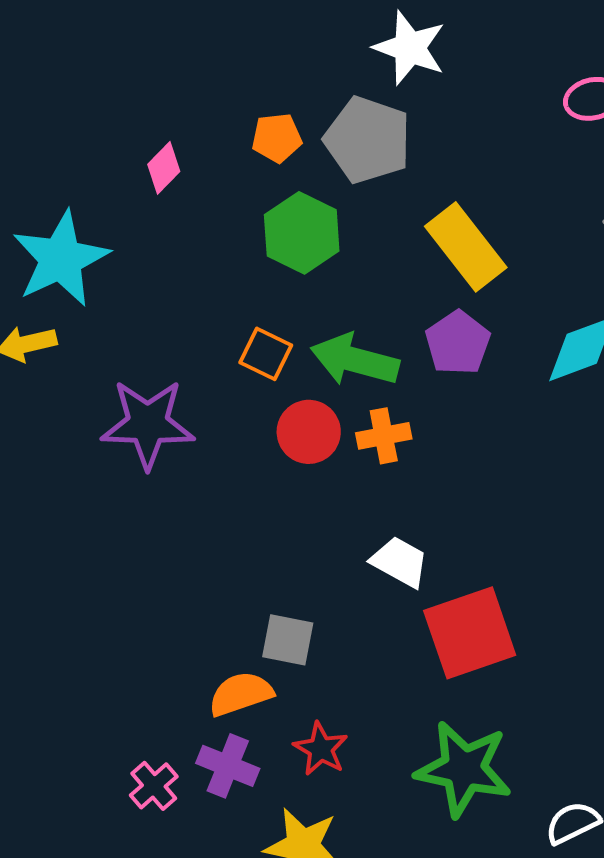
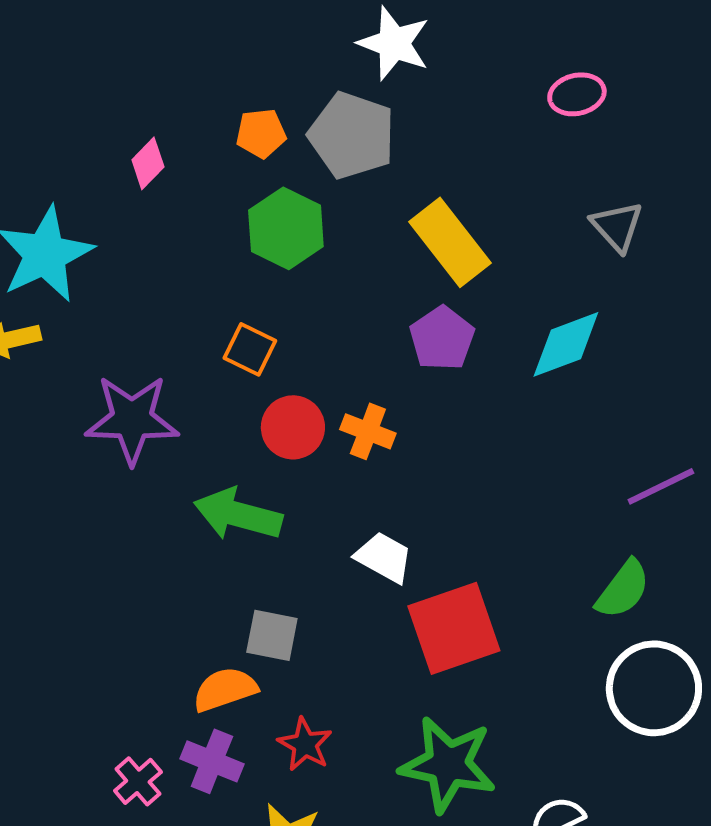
green arrow: (355, 360) -> (238, 514), moved
orange cross: (384, 436) -> (368, 431), turned 32

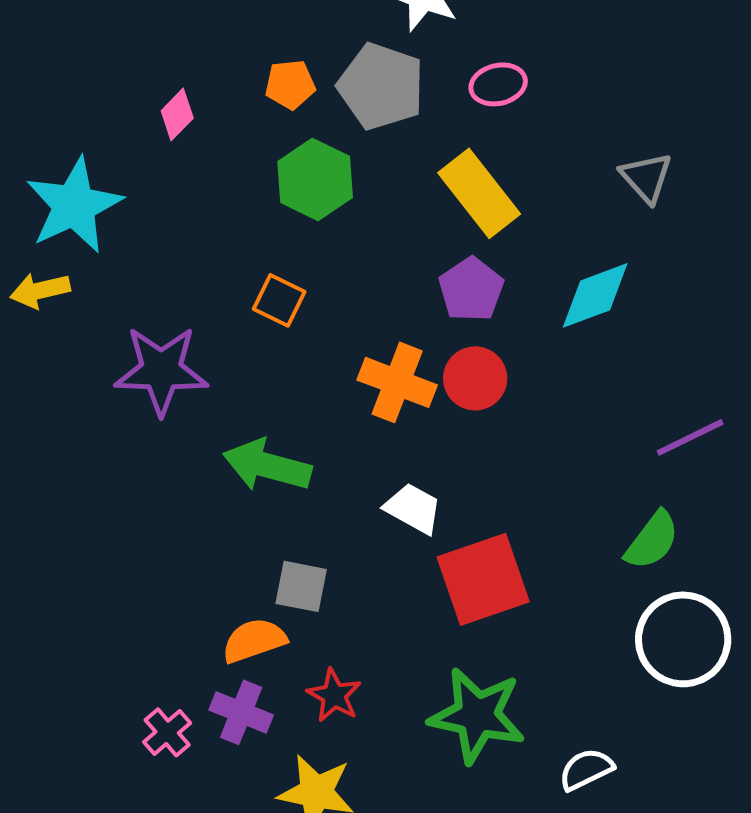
pink ellipse: (577, 94) -> (498, 84), moved
red circle: (293, 427) -> (475, 378), moved
orange cross: (368, 431) -> (397, 382), size x1.4

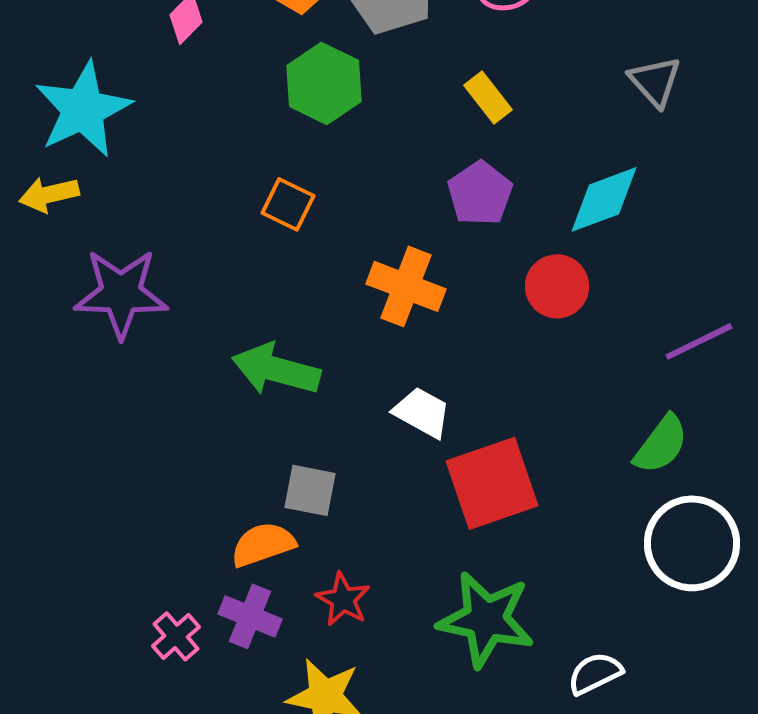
yellow rectangle: (479, 193) -> (488, 97), size x0.6
purple star: (161, 370) -> (121, 293), moved
red circle: (475, 378) -> (557, 286), moved

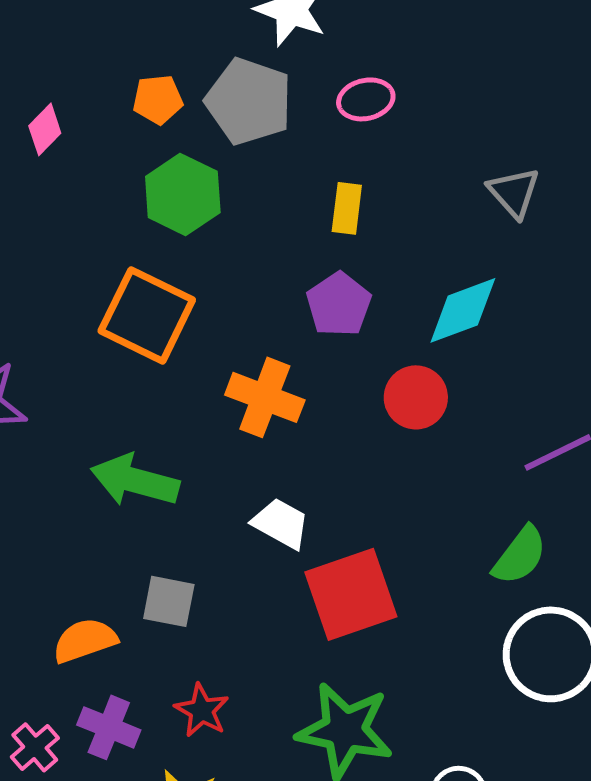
yellow rectangle: (488, 97) -> (347, 208), turned 45
orange square: (288, 204) -> (147, 315), size x1.8
orange semicircle: (263, 544) -> (85, 640), moved

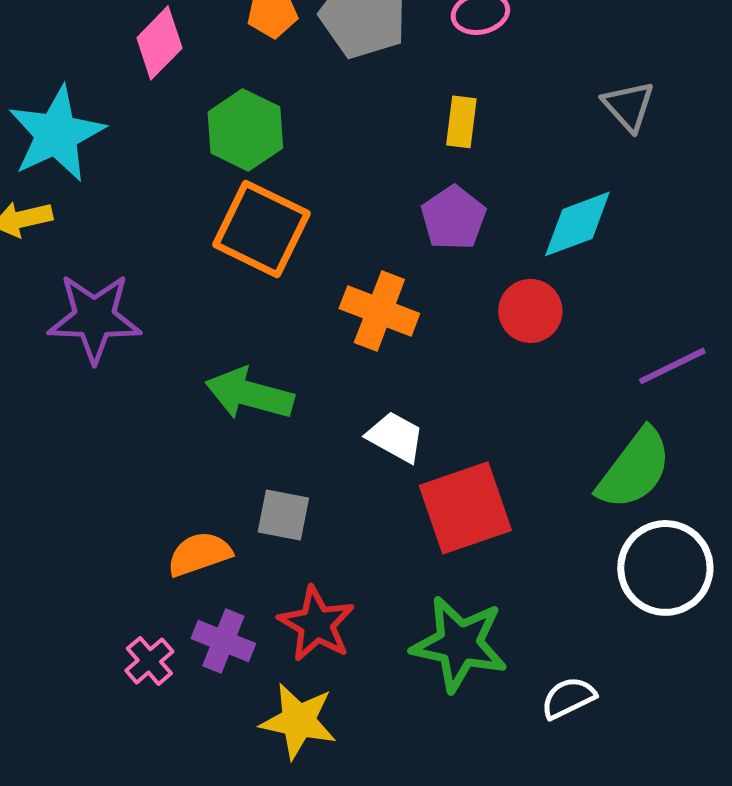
pink diamond: (45, 129) -> (159, 43), size x1.4
green hexagon: (183, 194) -> (245, 130), moved
green semicircle: (520, 555) -> (634, 469), size x1.4
red star: (202, 710) -> (316, 624), size x1.4

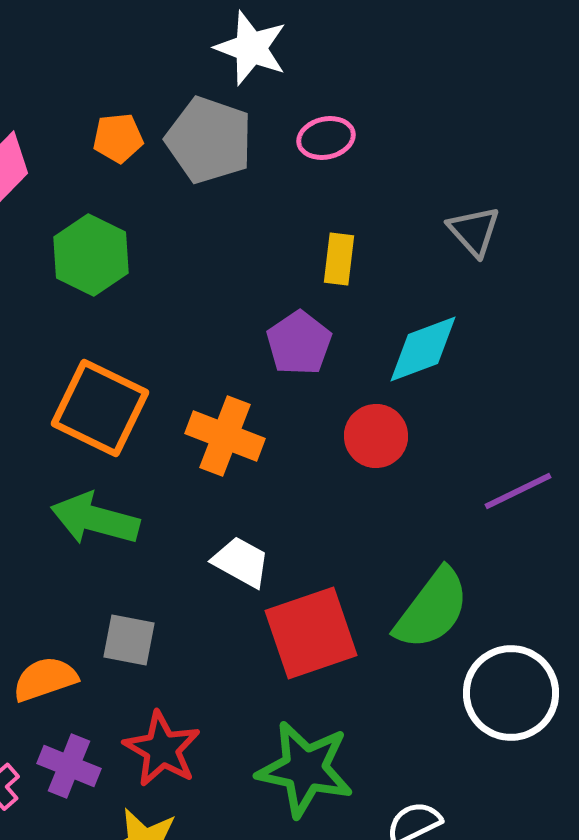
yellow rectangle: (461, 122) -> (339, 259), moved
orange square: (261, 229) -> (100, 408), moved
green semicircle: (634, 469) -> (432, 609), moved

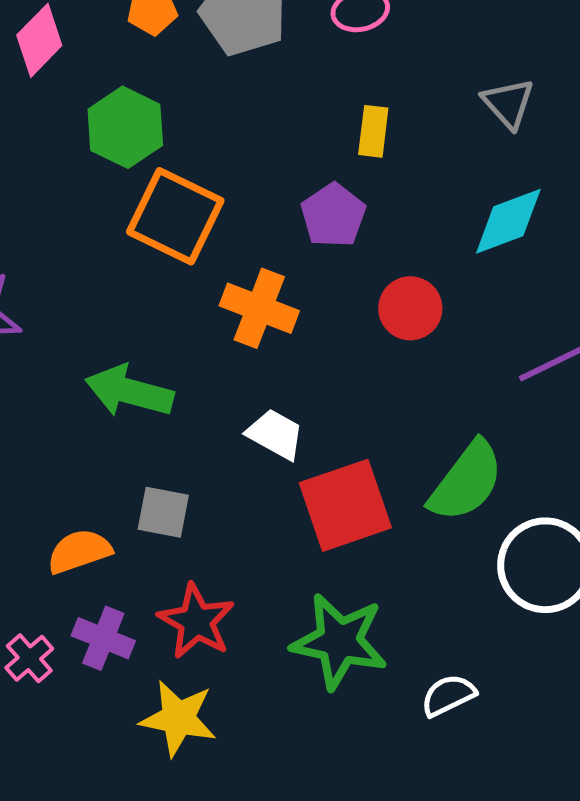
cyan diamond: (423, 349) -> (508, 221), moved
orange square: (100, 408) -> (175, 216), moved

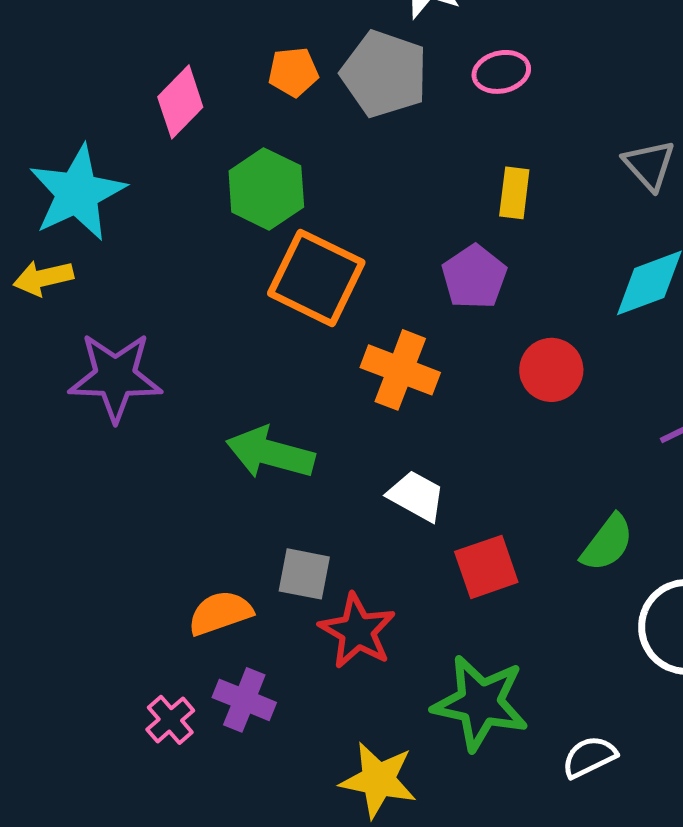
green semicircle: (466, 481) -> (607, 543), size x0.7
red square: (345, 505) -> (486, 567), size x0.7
red star: (196, 621) -> (357, 631), moved
yellow star: (178, 718) -> (378, 780), moved

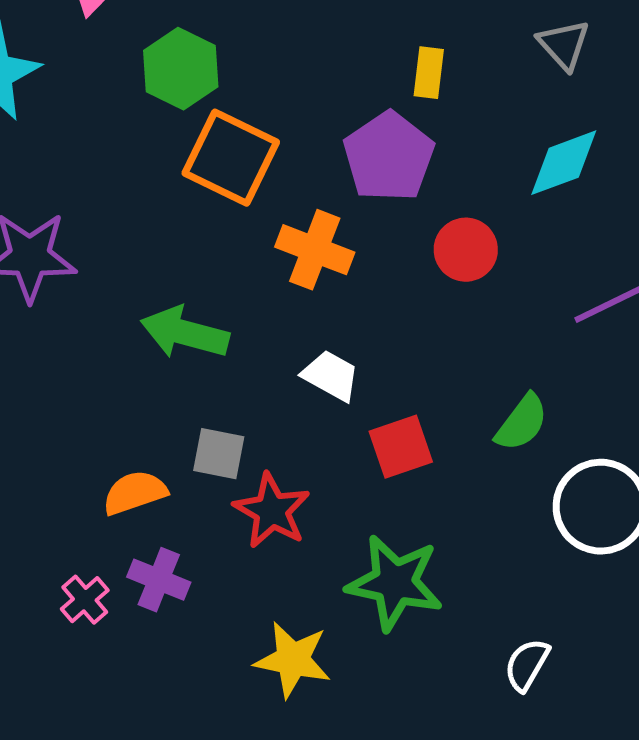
purple pentagon: (474, 277) -> (389, 157), size x1.4
white semicircle: (589, 757) -> (527, 665), moved, turned -34

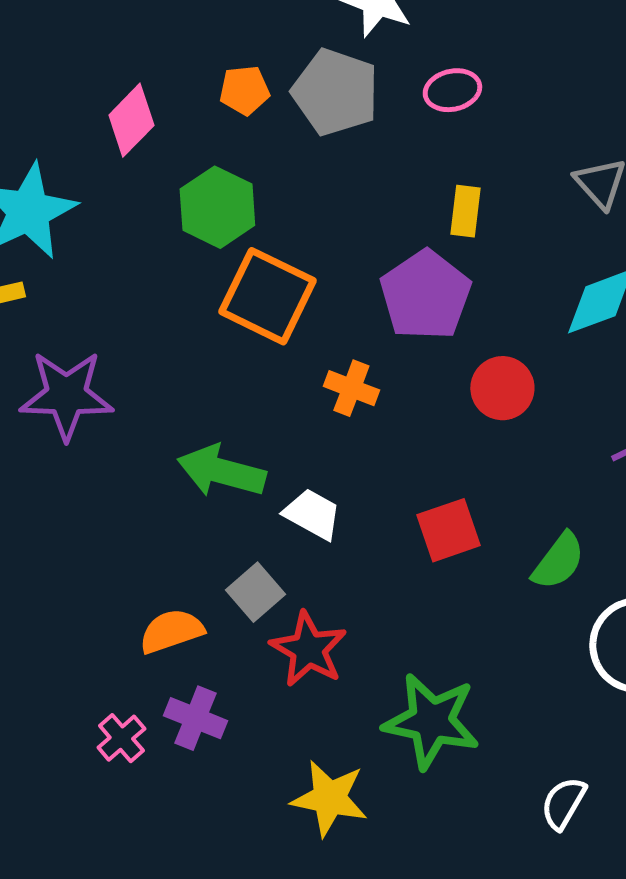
orange cross: (315, 250) -> (351, 388), size x0.7
white trapezoid: (331, 376) -> (312, 514), moved
red square: (401, 447) -> (448, 530), moved
gray square: (219, 454) -> (255, 592), turned 38

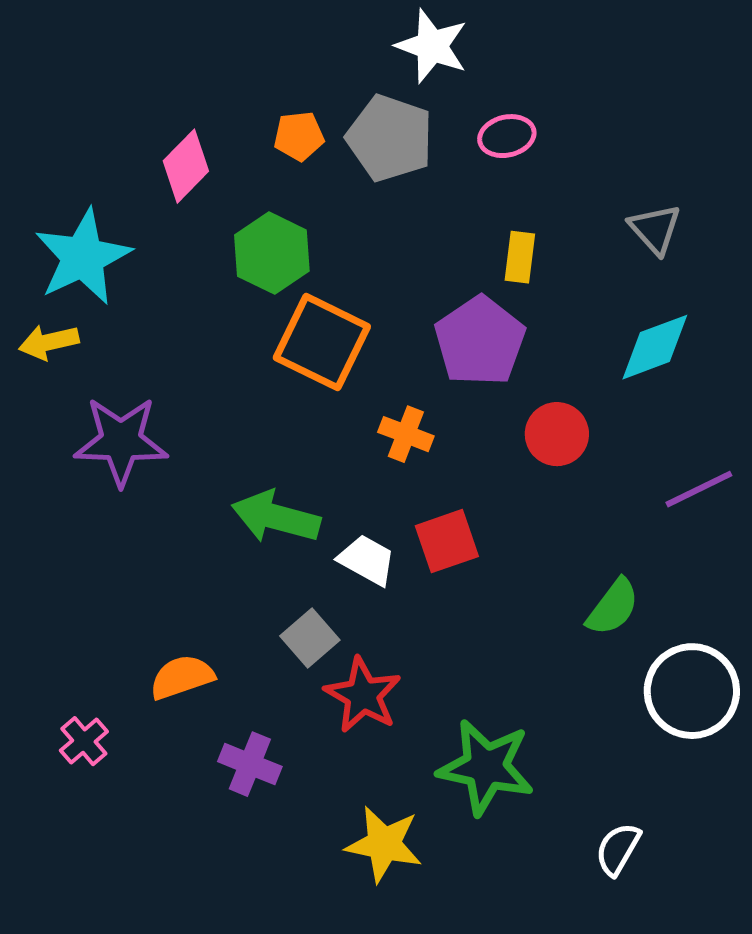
red square: (448, 530) -> (447, 541), moved
orange semicircle: (171, 631) -> (182, 677), moved
pink cross: (121, 738) -> (84, 741), moved

